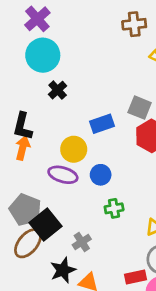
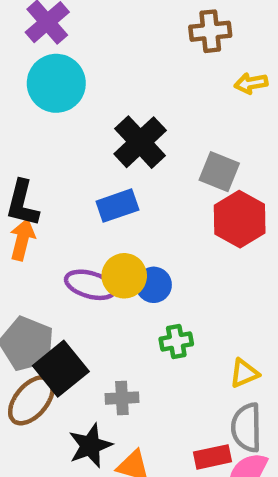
black cross: (58, 90) -> (140, 142), moved, size x1.6
blue rectangle: (102, 124) -> (117, 206), moved
yellow circle: (74, 149) -> (124, 276), moved
gray cross: (82, 242) -> (122, 398), turned 30

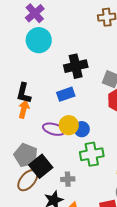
black cross: (140, 142) -> (76, 66), turned 30
green cross: (176, 341) -> (92, 154), size x1.6

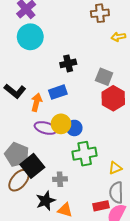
black cross: (76, 66) -> (68, 63), size x0.7
black L-shape: (24, 93) -> (15, 91), turned -65
orange arrow: (24, 109) -> (36, 102), moved

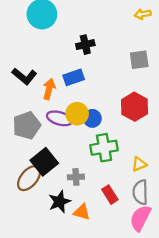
gray square: (104, 77) -> (139, 60), moved, turned -30
red hexagon: (113, 98) -> (134, 107), moved
gray pentagon: (17, 155) -> (27, 125), moved, turned 30
red rectangle: (101, 206) -> (110, 195), moved, turned 70

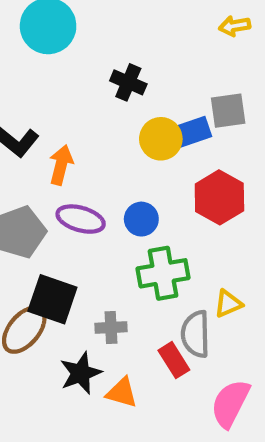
black cross: (85, 45) -> (128, 82), turned 36
blue rectangle: (74, 77) -> (191, 132), moved
yellow circle: (77, 114) -> (161, 139), moved
black square: (44, 162) -> (52, 299), turned -32
gray semicircle: (140, 192) -> (196, 334), moved

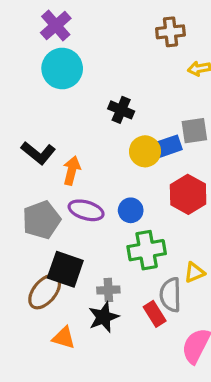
black star: (81, 373) -> (104, 317), moved
orange triangle: (122, 393) -> (64, 338), moved

